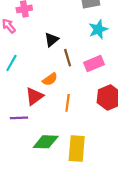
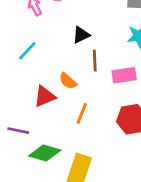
orange semicircle: (50, 79) -> (68, 81), turned 63
purple line: (19, 118) -> (18, 131), moved

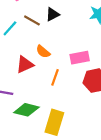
brown line: (95, 61) -> (32, 20), moved, turned -56
pink rectangle: (124, 75) -> (80, 58), moved

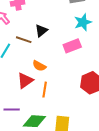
pink rectangle: (80, 58) -> (72, 46), moved
orange line: (55, 77) -> (45, 90), moved

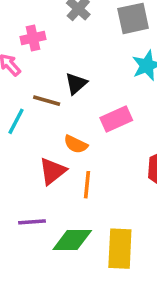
pink rectangle: (72, 46) -> (116, 119), moved

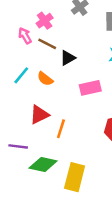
pink cross: (33, 38) -> (45, 21), turned -35
brown line: (47, 101) -> (47, 44), moved
orange semicircle: (76, 144) -> (45, 79), moved

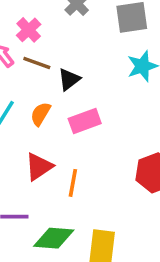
orange semicircle: (45, 79) -> (40, 114), turned 91
pink rectangle: (90, 88) -> (85, 121), moved

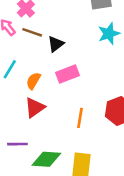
orange semicircle: (40, 114) -> (33, 81), moved
orange line: (73, 183) -> (80, 118), moved

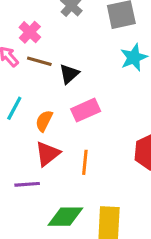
orange line: (80, 118) -> (85, 162), moved
purple line: (17, 144) -> (27, 184), moved

